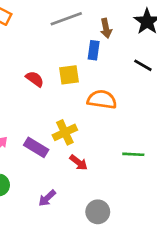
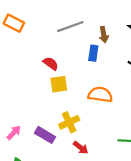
yellow square: (69, 75) -> (59, 84), moved
red semicircle: (35, 79) -> (51, 63), moved

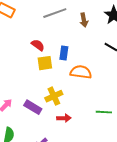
blue rectangle: (93, 53) -> (64, 53), moved
red arrow: (81, 148) -> (64, 118), turned -40

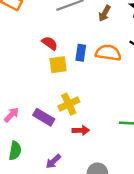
brown arrow: (84, 20) -> (105, 13), turned 40
orange semicircle: (81, 72) -> (108, 53), moved

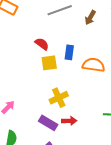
orange semicircle: (108, 53) -> (93, 65), moved
purple rectangle: (44, 117) -> (48, 123), moved

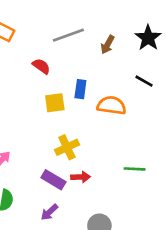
red semicircle: (42, 44) -> (41, 66), moved

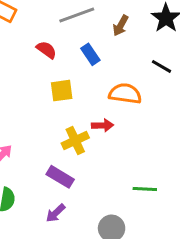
blue rectangle: (80, 89) -> (90, 54), moved, turned -42
green line: (135, 169) -> (145, 189), moved
red arrow: (80, 177) -> (102, 125), moved

